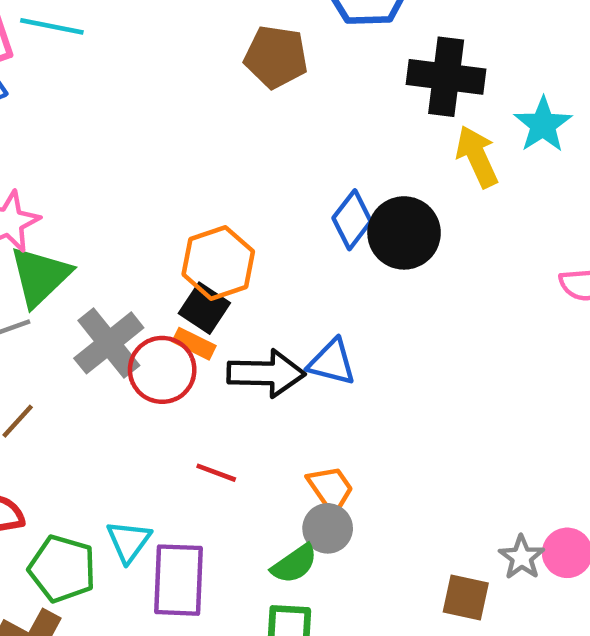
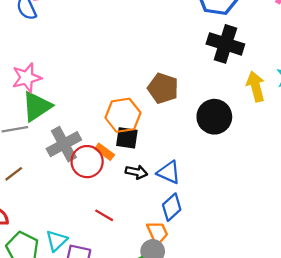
brown pentagon: (276, 57) -> (163, 88), moved
black cross: (446, 77) -> (225, 44), moved
blue diamond: (352, 220) -> (172, 207), moved
black square: (204, 308) -> (127, 138), moved, turned -35
black arrow: (266, 373) -> (136, 172), size x0.6

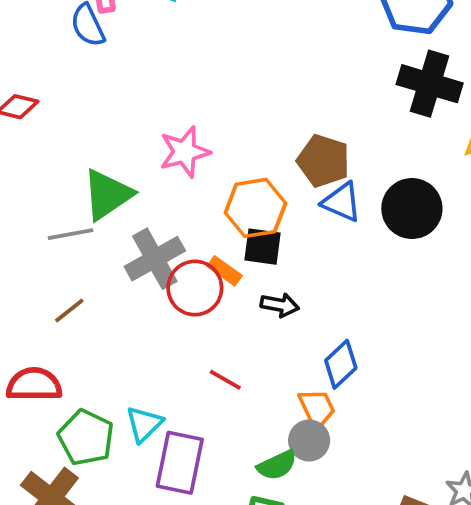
pink star: (27, 78) -> (185, 152), moved
blue triangle: (169, 172) -> (342, 202), moved

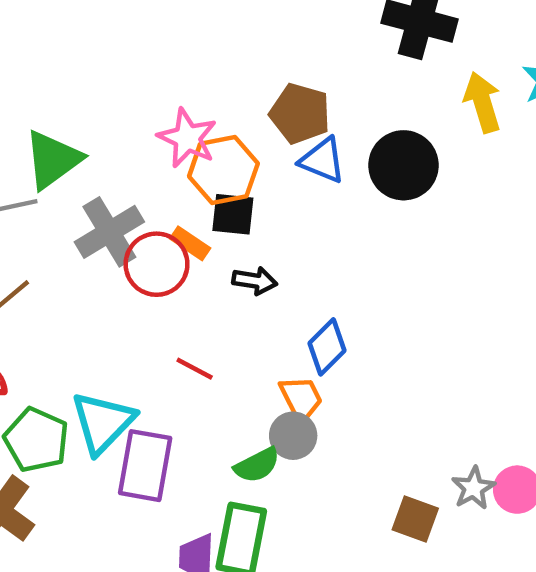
pink star: (185, 152) -> (187, 138), moved, turned -30
cyan triangle: (144, 424) -> (103, 422), size x1.5

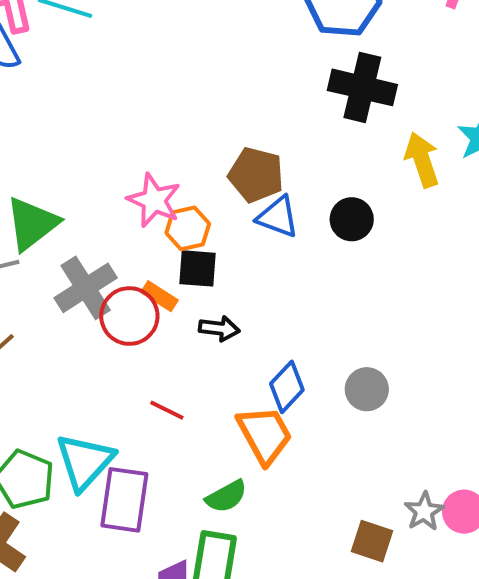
black circle: (403, 165) -> (352, 219), size x0.7
orange hexagon: (223, 170) -> (188, 228), size x0.7
orange trapezoid: (301, 399) -> (265, 435), size x1.4
gray circle: (293, 436) -> (367, 389), moved

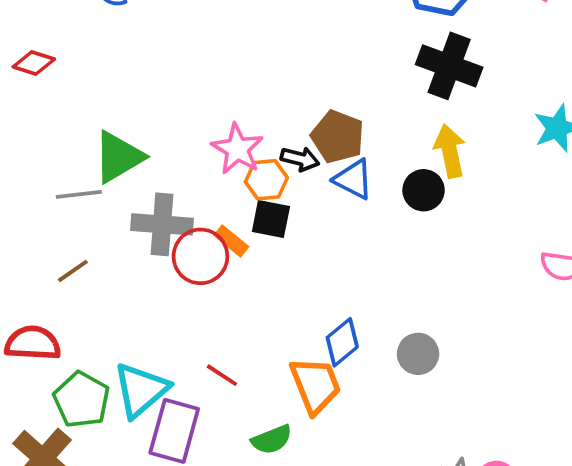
yellow arrow: (422, 160) -> (450, 151), moved
gray cross: (86, 288) -> (162, 224), turned 30
black arrow: (219, 328) -> (300, 159), moved
red line: (167, 410) -> (222, 375), moved

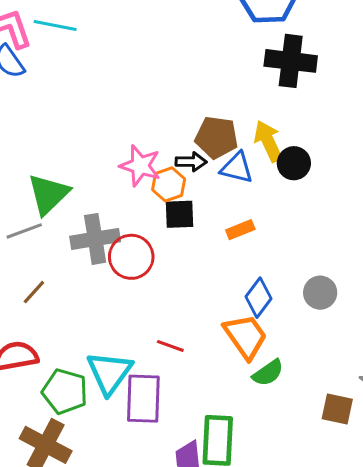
yellow arrow: (450, 151) -> (268, 141), moved
orange rectangle: (231, 241) -> (240, 230), moved, turned -48
green semicircle: (272, 440) -> (268, 373), moved

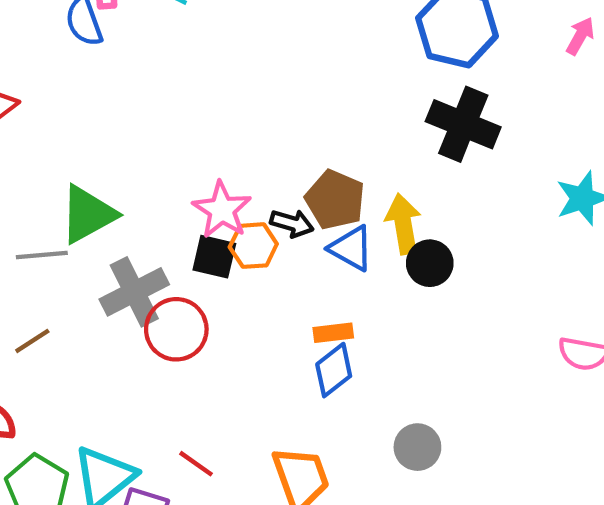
black square: (180, 214) -> (214, 257), moved
gray cross: (95, 239) -> (134, 292), turned -33
blue diamond: (258, 298) -> (334, 370), moved

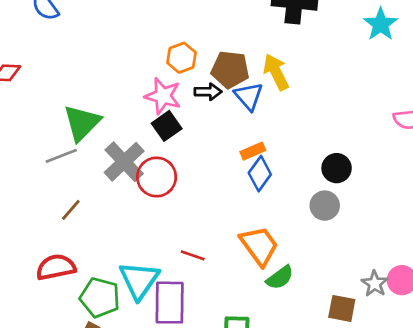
orange hexagon: (253, 246) -> (182, 58), moved
blue triangle: (351, 248) -> (249, 96), turned 36
black square: (214, 257) -> (167, 126), turned -32
black circle: (430, 263) -> (337, 168), moved

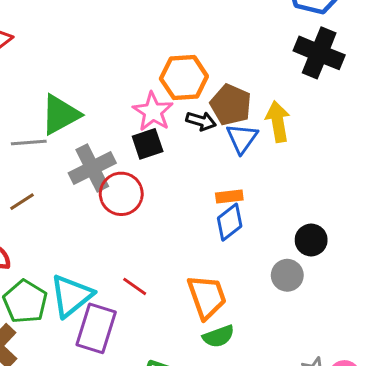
orange hexagon: (182, 58) -> (184, 78), size x1.4

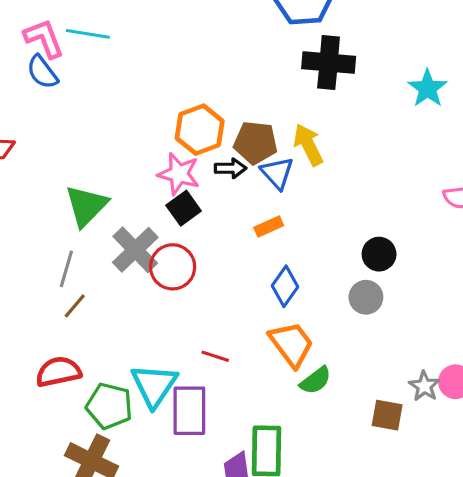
gray line: (29, 143) -> (66, 269), moved, turned -52
orange rectangle: (229, 196) -> (269, 227), moved
blue diamond: (230, 222) -> (285, 286), moved

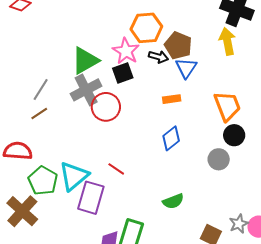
yellow arrow: (308, 145) -> (227, 41), moved
green triangle: (86, 206) -> (85, 60), moved
orange trapezoid: (291, 344) -> (227, 106), moved

